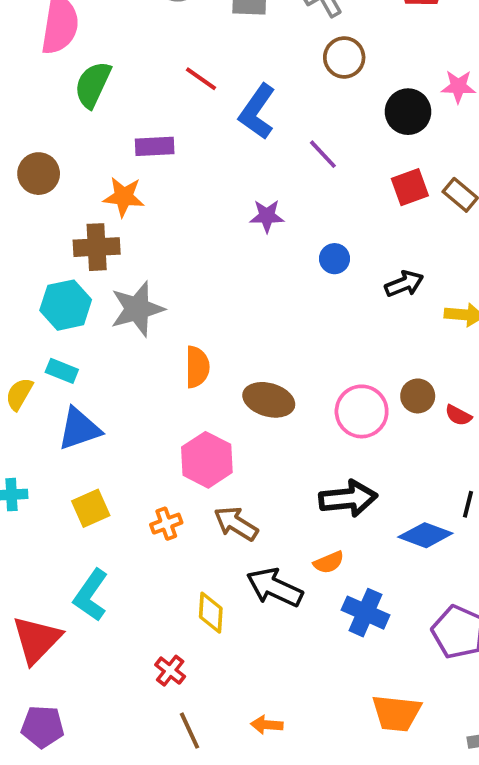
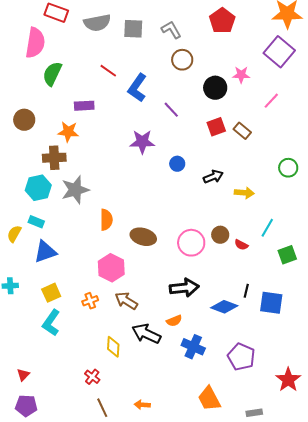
purple star: (267, 216) -> (142, 142), size x1.4
cyan L-shape: (91, 595) -> (51, 323), moved
red triangle: (37, 640) -> (23, 375), moved, size x0.5
orange trapezoid: (396, 713) -> (209, 399), turned 56

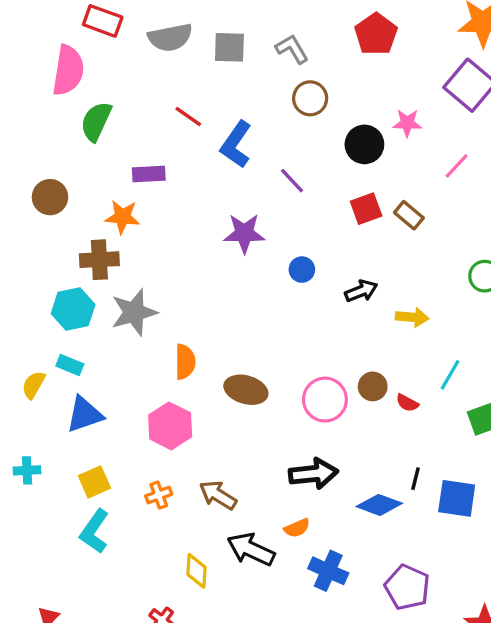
pink hexagon: (111, 268) -> (170, 426), moved

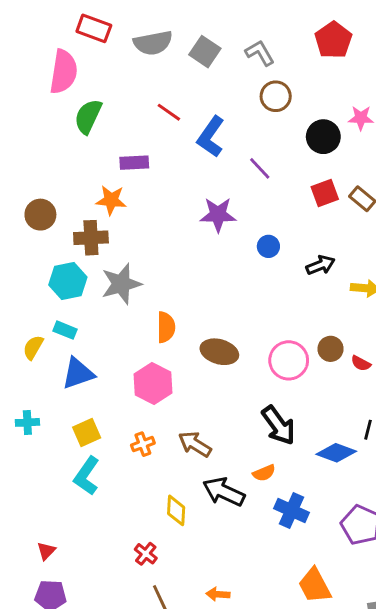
gray square: (229, 47) -> (205, 52), turned 32
brown circle: (50, 197) -> (40, 215), moved
black arrow: (313, 474) -> (279, 425), turned 60

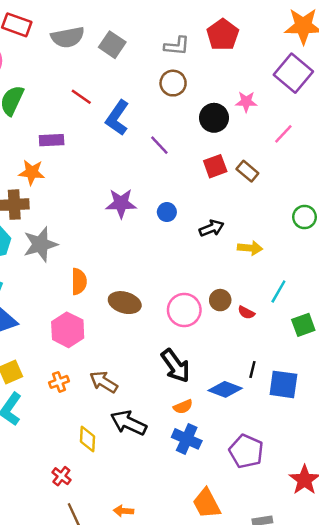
gray L-shape: (260, 53) -> (177, 46), moved, turned 125
purple star: (218, 215) -> (121, 203), moved
orange semicircle: (264, 473) -> (183, 407), moved

